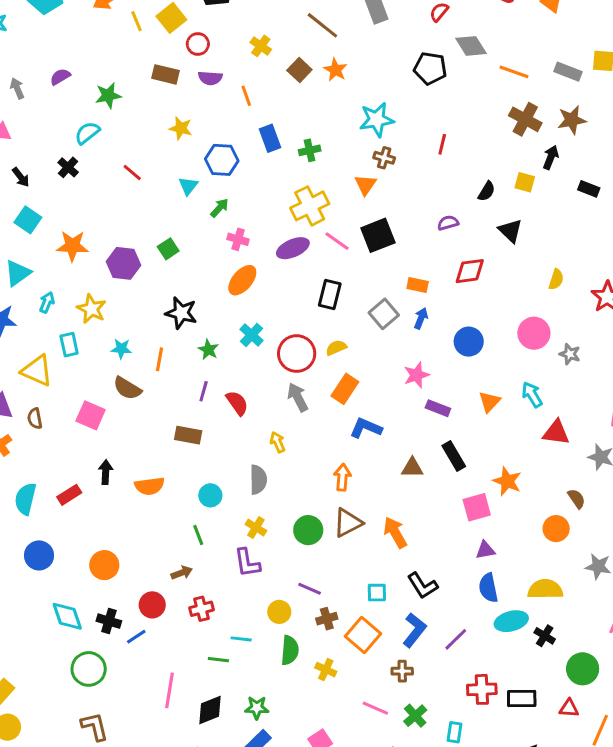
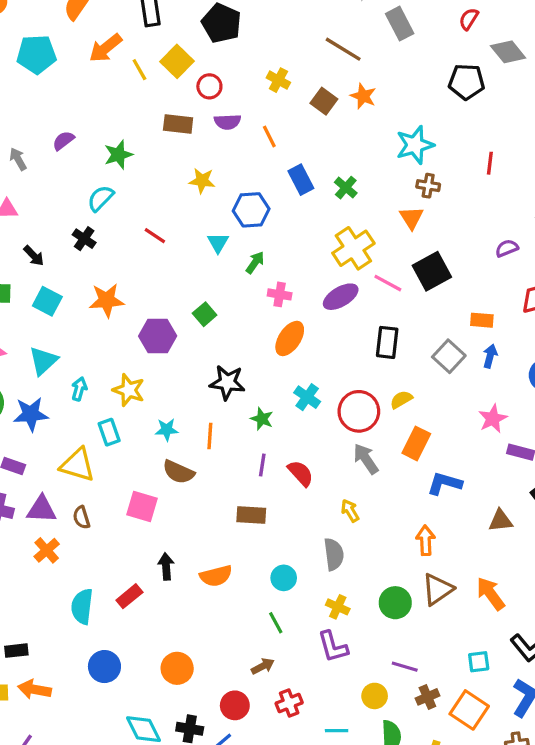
green cross: (310, 150) -> (346, 188), turned -30
orange star: (72, 246) -> (107, 300), moved

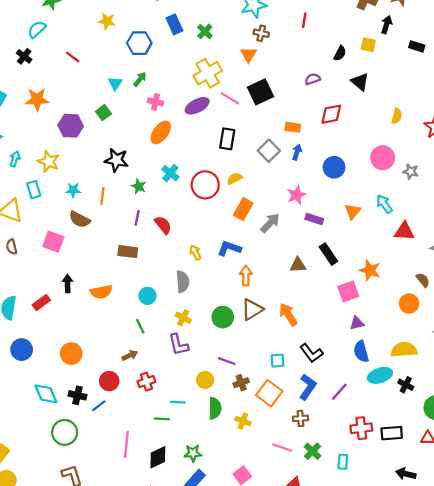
cyan triangle: (218, 243) -> (115, 83), moved
gray arrow: (366, 459) -> (270, 223), moved, turned 75
blue L-shape: (444, 483) -> (229, 248), moved

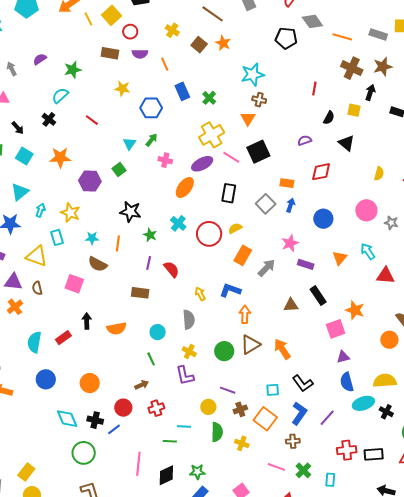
red line: (304, 20) -> (314, 89), moved
orange ellipse: (161, 132) -> (185, 187), moved

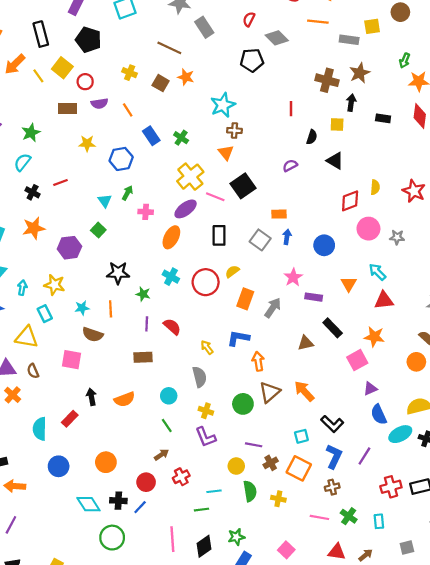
orange line: (342, 37) -> (318, 22), moved
black cross: (49, 119) -> (33, 192), moved
red line: (92, 120) -> (60, 183), turned -48
red diamond: (321, 172) -> (350, 201), moved
red triangle: (385, 276) -> (384, 300), moved

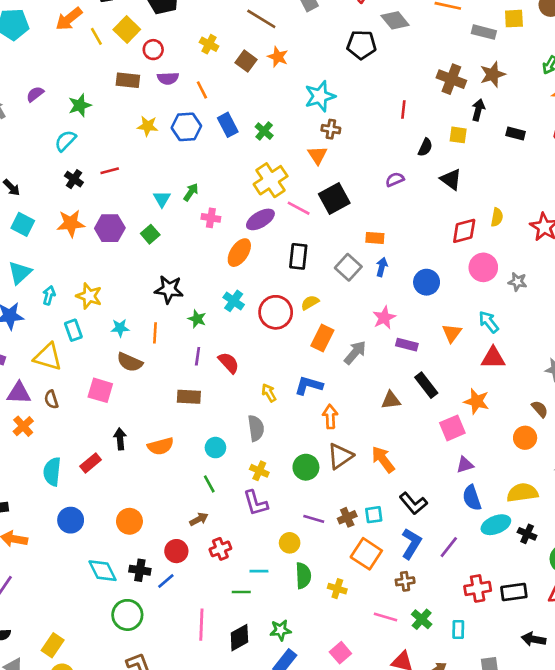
blue hexagon: (121, 159) -> (186, 127), moved
purple hexagon: (69, 248) -> (110, 228), moved
brown cross: (271, 463) -> (347, 517), moved

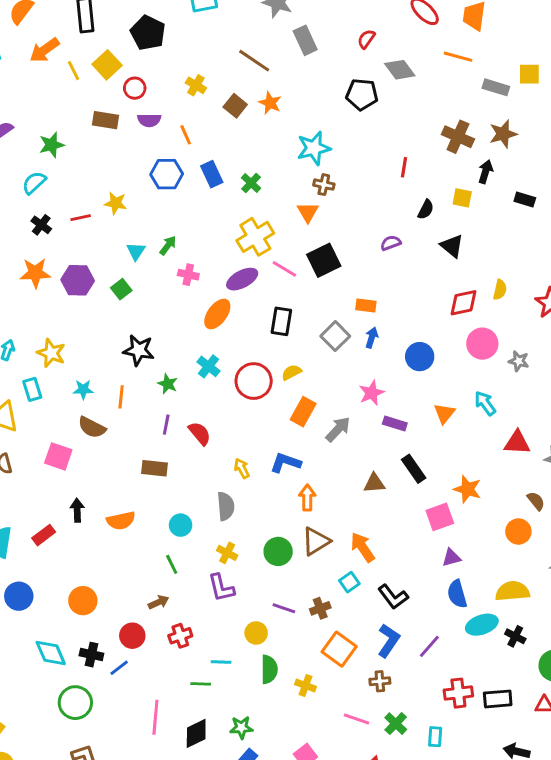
yellow star: (148, 126) -> (116, 203), moved
red triangle: (493, 358) -> (517, 443), moved
cyan square: (374, 515) -> (349, 582), moved, turned -30

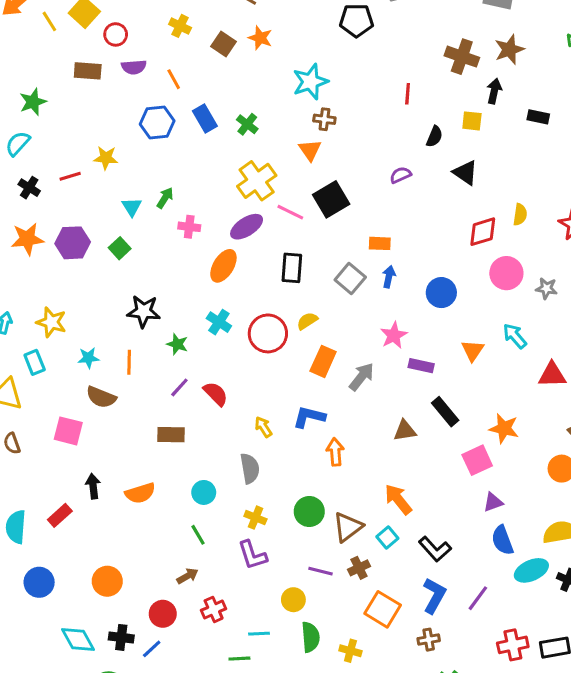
purple line: (166, 425) -> (179, 387), turned 36
brown triangle: (316, 541) -> (348, 527), moved

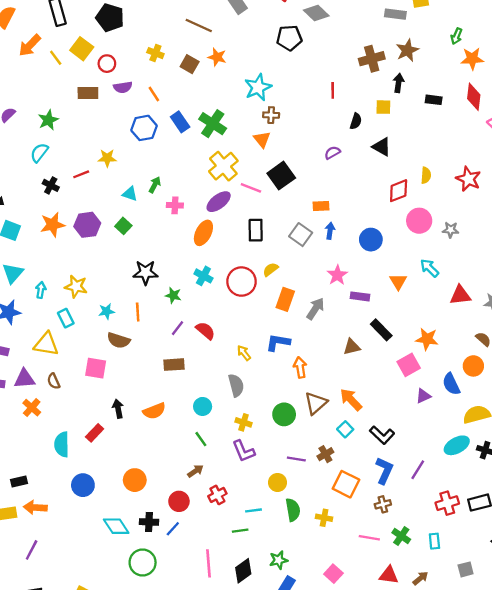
brown cross: (462, 57) -> (372, 59), turned -30
green cross: (247, 124) -> (213, 124), size x1.6
cyan triangle: (132, 207) -> (130, 194), turned -35
brown triangle: (348, 527) -> (316, 403), moved
blue semicircle: (502, 540) -> (451, 384), moved

